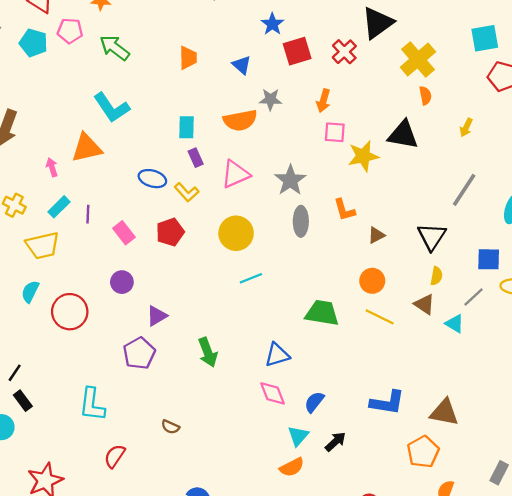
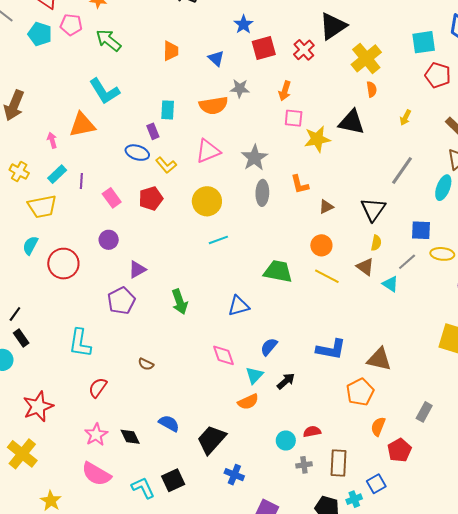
purple rectangle: (196, 158) -> (153, 131), moved
pink diamond: (272, 393) -> (224, 355), moved

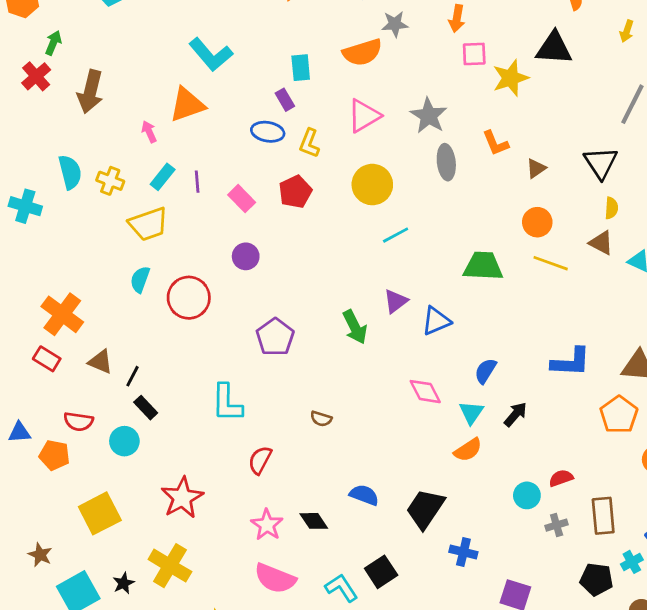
yellow L-shape: (166, 165) -> (309, 143), turned 70
purple triangle: (137, 269) -> (396, 301), moved

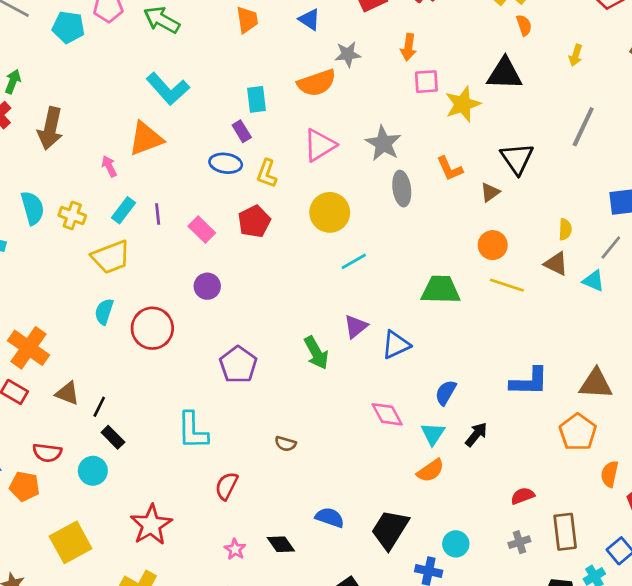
black triangle: (601, 163) -> (517, 159), moved
cyan circle: (527, 495) -> (456, 544), moved
pink star: (267, 525) -> (235, 549), size x0.7

